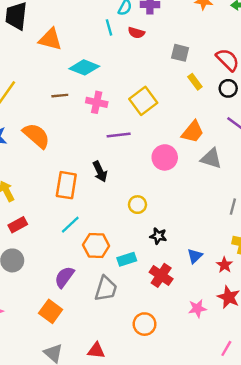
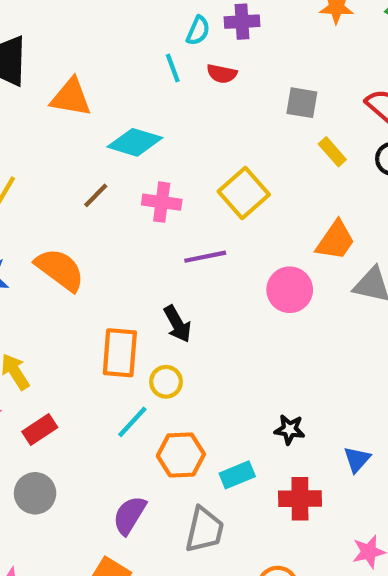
brown line: (60, 96) -> (96, 195), turned -35
yellow circle: (137, 205) -> (166, 382), moved
red cross: (161, 275) -> (300, 499), turned -30

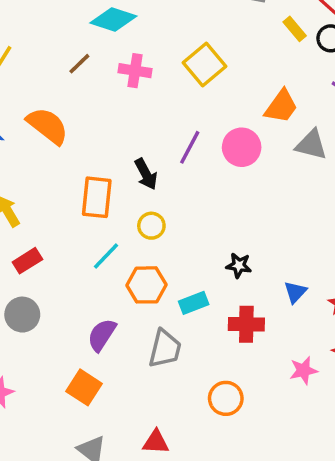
yellow rectangle: (332, 152) -> (295, 29), moved
purple line: (205, 257) -> (190, 147), moved, turned -52
yellow circle: (166, 382) -> (151, 226), moved

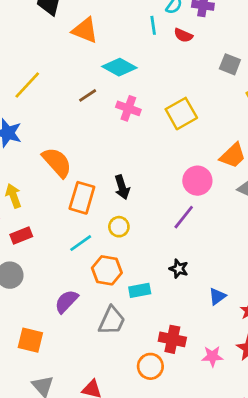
orange semicircle: (48, 126) -> (57, 162), moved
purple line: (190, 147) -> (184, 217), moved
red cross: (246, 324) -> (172, 339), moved
orange square: (84, 387) -> (30, 340), moved, turned -30

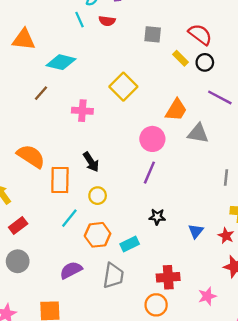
pink cross: (128, 108) -> (82, 111), moved
purple semicircle: (66, 301) -> (71, 270), turned 35
pink star: (212, 356) -> (207, 296), moved

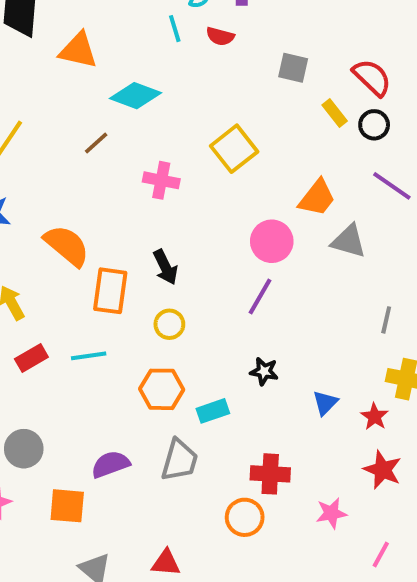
cyan line: (69, 218) -> (89, 356), moved, turned 36
gray circle: (18, 261) -> (24, 449), moved
purple semicircle: (71, 270) -> (110, 464), moved

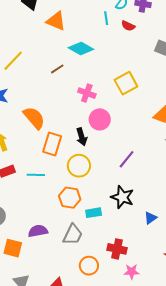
pink circle: (272, 241) -> (100, 119), moved
yellow circle: (169, 324) -> (79, 166), size x1.5
black star: (264, 371) -> (122, 197), size x1.6
pink star: (331, 513) -> (132, 272), moved
orange circle: (245, 517) -> (89, 266), moved

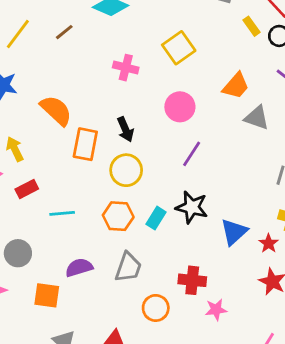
brown line: (57, 69) -> (64, 32), moved
pink circle: (100, 119) -> (180, 107), moved
cyan line: (36, 175) -> (62, 213), moved
cyan rectangle: (94, 213) -> (156, 218), moved, turned -42
blue triangle: (150, 218) -> (234, 232), size x1.5

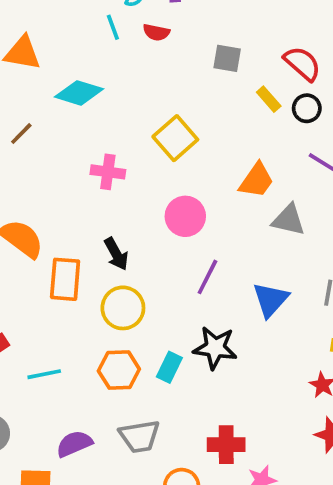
blue triangle: (234, 232) -> (271, 300), moved
gray trapezoid: (128, 267) -> (139, 436), turned 68

